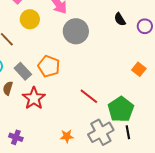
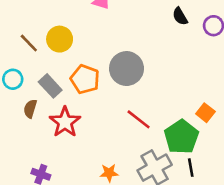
yellow circle: (30, 19) -> (60, 39), moved
gray circle: (76, 31) -> (126, 69), moved
orange square: (139, 69) -> (205, 113), moved

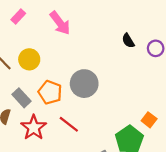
red line: (139, 119) -> (69, 124), moved

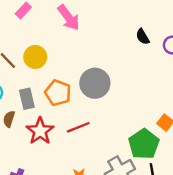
gray rectangle: (22, 98) -> (27, 99), turned 30
red line: (69, 124) -> (78, 127), turned -60

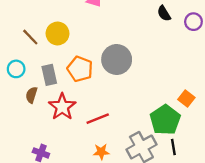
red line: (78, 127) -> (98, 119), moved

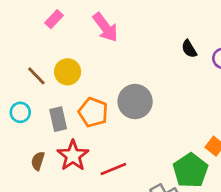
brown semicircle: (31, 95) -> (38, 161), moved

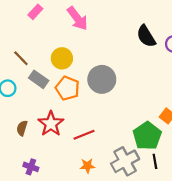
black semicircle: (189, 49) -> (146, 36), size x1.5
yellow circle: (68, 72) -> (62, 58), moved
gray rectangle: (58, 119) -> (39, 79), moved, turned -42

